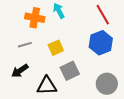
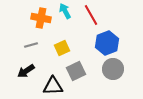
red line: (103, 15) -> (91, 15), moved
gray circle: (107, 84) -> (113, 69), moved

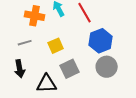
black arrow: (26, 71) -> (20, 69), turned -66

